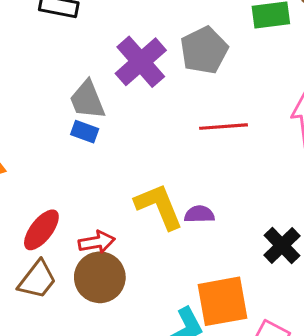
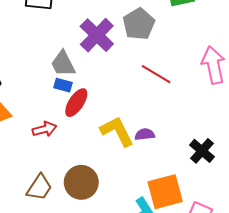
red line: (223, 127) -> (156, 74), turned 40
red ellipse: (41, 230) -> (76, 103), moved
red arrow: (97, 242) -> (45, 129), moved

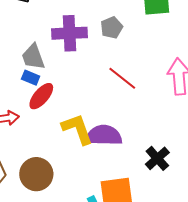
gray pentagon: (139, 24) -> (112, 28), size x0.7
purple cross: (97, 35) -> (70, 33), turned 36
purple semicircle: (145, 134) -> (104, 135), size x1.8

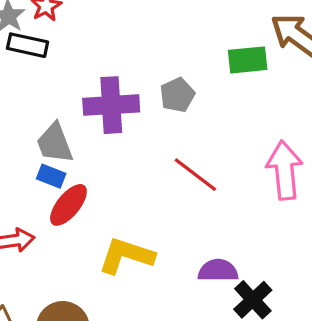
yellow L-shape: (77, 129) -> (126, 256), turned -51
purple semicircle: (104, 135) -> (218, 271), moved, size x0.7

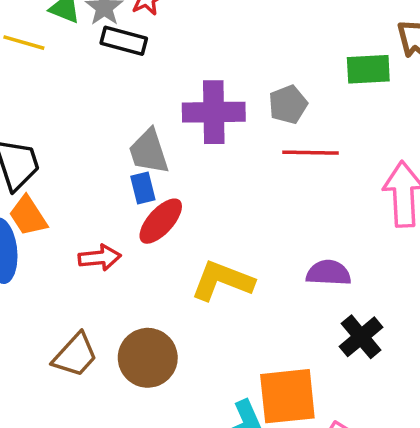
red line: (195, 175) -> (310, 153), moved, turned -39
blue rectangle: (51, 176) -> (143, 188), turned 52
purple semicircle: (218, 271) -> (329, 273), moved

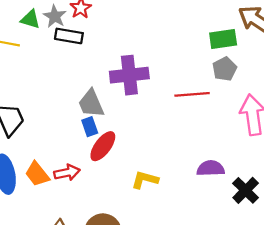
gray pentagon: (288, 104) -> (225, 69), moved
orange trapezoid: (28, 216) -> (37, 174), moved
yellow L-shape: (222, 281) -> (145, 180), size x0.7
black cross: (361, 337) -> (246, 190), moved

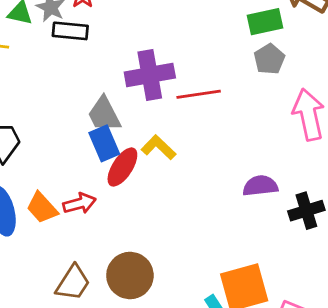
red line: (192, 94) -> (199, 94), moved
blue rectangle: (90, 127) -> (104, 143), size x1.4
yellow L-shape: (145, 180) -> (159, 147), moved, turned 32
black cross: (246, 190) -> (306, 211), turned 32

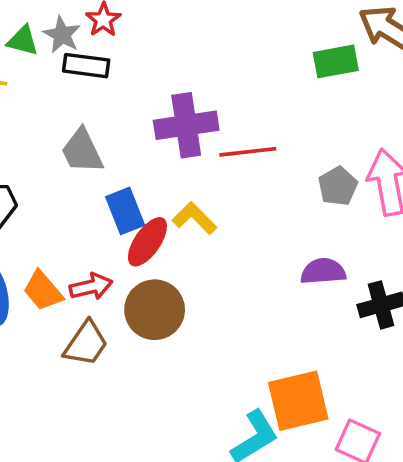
gray pentagon: (269, 59) -> (338, 186), moved
gray trapezoid: (104, 114) -> (82, 151), moved
brown circle: (130, 275) -> (155, 310), moved
brown trapezoid: (73, 283) -> (86, 344), moved

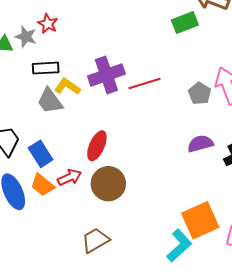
black rectangle: (86, 66) -> (46, 68), moved
blue rectangle: (125, 211) -> (41, 154), moved
yellow L-shape: (194, 218) -> (67, 87), moved
brown trapezoid: (86, 344) -> (95, 240), moved, turned -144

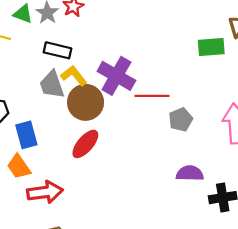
purple cross: (106, 75) -> (116, 76), turned 32
gray pentagon: (200, 93) -> (181, 120), moved
red arrow: (70, 177) -> (45, 192), moved, size x1.4
brown circle: (108, 184) -> (86, 102), moved

